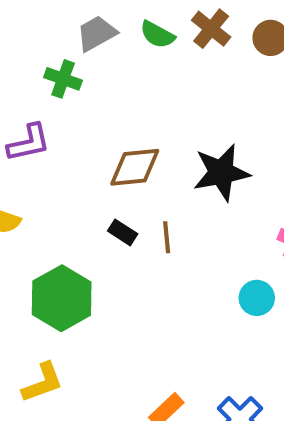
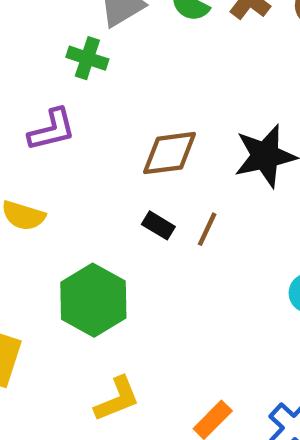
brown line: (167, 237) -> (207, 229), turned 32
yellow L-shape: (42, 383) -> (117, 399), moved

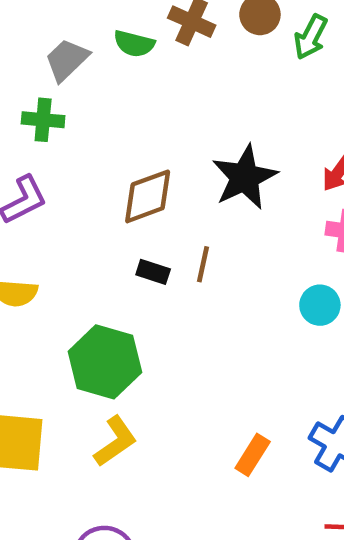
yellow L-shape: (117, 399) -> (115, 441), moved

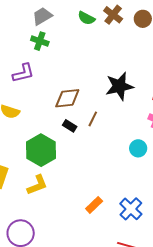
gray trapezoid: (67, 60) -> (42, 16), moved
brown diamond: (148, 196) -> (67, 98), moved
black rectangle: (153, 272) -> (70, 126), moved

